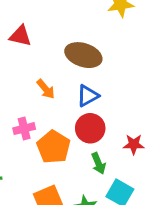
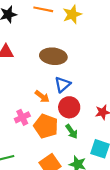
orange arrow: (46, 89) -> (42, 97), moved
green arrow: (98, 163) -> (72, 131), moved

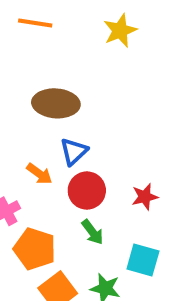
yellow star: (72, 14) -> (120, 31), moved
orange pentagon: (46, 126) -> (35, 249), moved

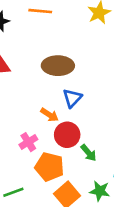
red circle: (87, 191) -> (67, 135), moved

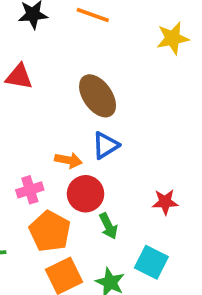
brown ellipse: (58, 66) -> (98, 96), turned 40
orange arrow: (49, 115) -> (68, 160), turned -36

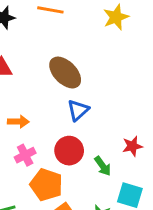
orange arrow: (68, 160) -> (18, 122), moved
green arrow: (108, 226) -> (103, 166), moved

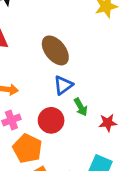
green arrow: (103, 166) -> (81, 107), moved

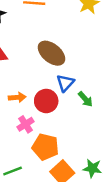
red circle: (51, 120) -> (46, 101), moved

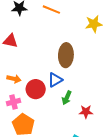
brown ellipse: (51, 53) -> (66, 55), moved, turned 35
green arrow: (85, 99) -> (67, 98), turned 48

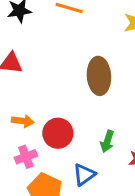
blue triangle: (55, 80) -> (84, 175), moved

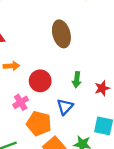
orange arrow: (23, 121) -> (11, 66), moved

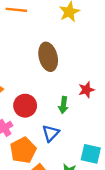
red star: (102, 88) -> (86, 90), moved
orange pentagon: (39, 124) -> (23, 150), turned 30

